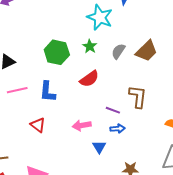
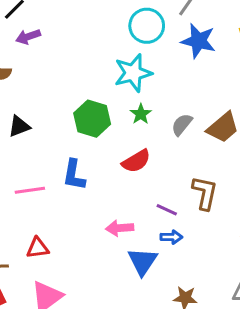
cyan star: (100, 17) -> (133, 73), moved, turned 30
pink line: (17, 90) -> (30, 190), moved
red triangle: (38, 125) -> (38, 248), moved, turned -49
blue triangle: (99, 147) -> (143, 261), size x1.5

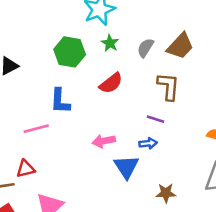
pink line: (30, 190) -> (36, 129), moved
brown L-shape: (205, 193) -> (168, 86), moved
purple line: (167, 210) -> (156, 119), moved
red triangle: (38, 248) -> (26, 169), moved

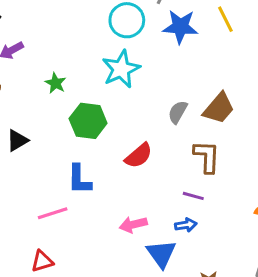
green star: (110, 43) -> (56, 83), moved

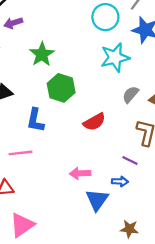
cyan star: (121, 69) -> (115, 57), moved
green star: (56, 83) -> (42, 54), size x1.5
blue L-shape: (79, 179) -> (35, 120), moved

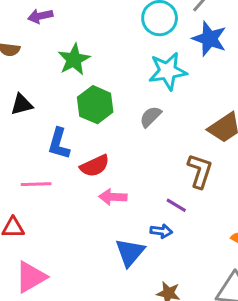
gray semicircle: (131, 94) -> (151, 117), moved
red semicircle: (94, 122) -> (95, 166), moved
pink arrow: (80, 173) -> (113, 197), moved

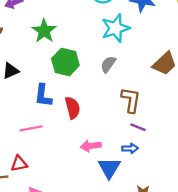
red semicircle: (95, 166) -> (73, 108), turned -70
brown L-shape: (200, 171) -> (131, 100), moved
pink arrow: (113, 197) -> (91, 146), moved

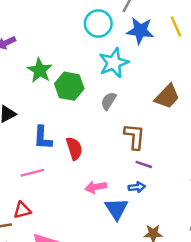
green hexagon: (65, 62) -> (69, 86), moved

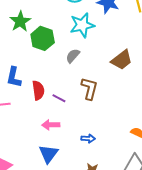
purple line: (144, 164) -> (59, 98), moved
blue arrow: (137, 187) -> (88, 139), moved
blue triangle: (116, 209) -> (48, 154), moved

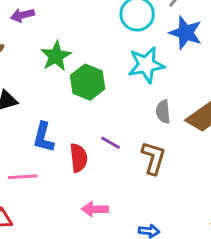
gray semicircle: (73, 56) -> (163, 112), moved, turned -49
purple line: (59, 98) -> (111, 143), moved

